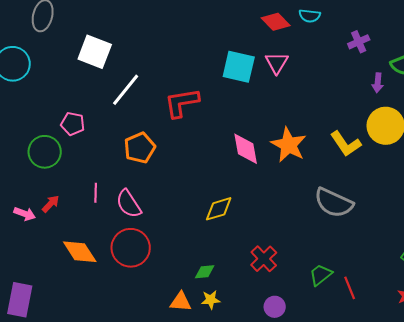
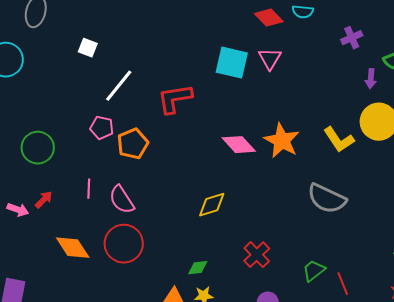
white square: (95, 52) -> (88, 48), size x0.6
pink pentagon: (73, 124) -> (102, 128), moved
pink diamond: (246, 149) -> (239, 145), turned -32

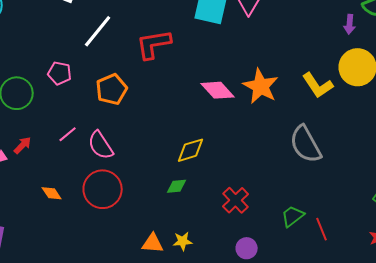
pink pentagon: (102, 128) -> (60, 73), moved
pink line: (89, 189) -> (68, 134), turned 48
gray semicircle: (327, 199) -> (306, 144), turned 36
orange diamond: (73, 248) -> (52, 193), size x0.6
green diamond: (198, 268) -> (177, 186), moved

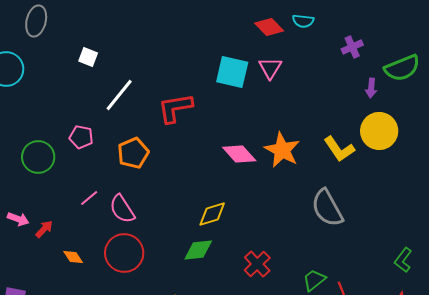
red arrow: (23, 145) -> (44, 229), moved
green diamond: (177, 186) -> (198, 250), size x1.4

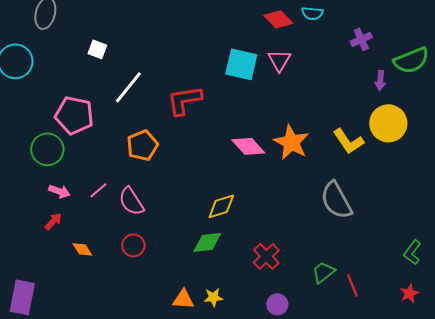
pink pentagon: (81, 137) -> (74, 115), moved, size x1.6
pink arrow: (18, 219) -> (59, 191), moved
red circle: (124, 253) -> (133, 245), size x0.6

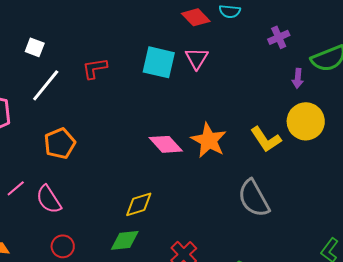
white square: (97, 49) -> (35, 47), moved
red L-shape: (184, 100) -> (95, 68), moved, size x0.7
red circle: (133, 245) -> (63, 246), moved

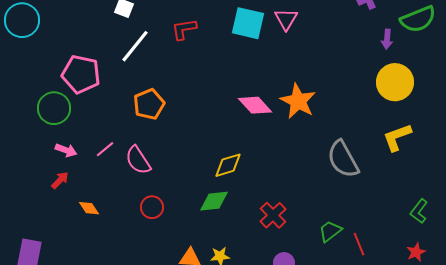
yellow L-shape: (266, 139) -> (397, 137), moved, turned 104

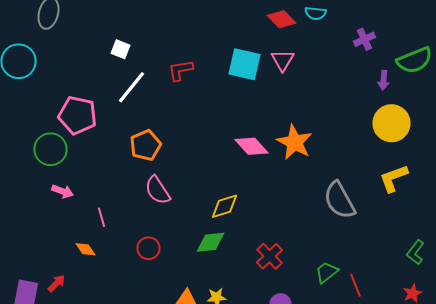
pink line: (105, 149) -> (102, 217), moved, turned -66
pink semicircle: (138, 160) -> (158, 190), moved
red arrow: (60, 180) -> (56, 283), moved

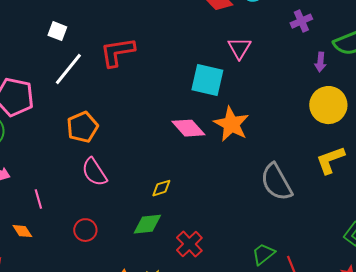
pink triangle: (282, 60) -> (239, 48), moved
cyan square: (244, 64) -> (207, 80), moved
red L-shape: (180, 70) -> (117, 52), size x1.4
yellow diamond: (224, 206) -> (161, 188), size x0.7
red cross: (270, 256) -> (189, 244), moved

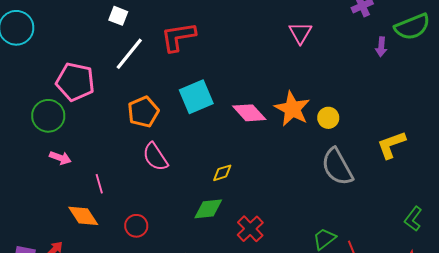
cyan square: (207, 80) -> (196, 97), moved, turned -36
yellow circle: (328, 105) -> (328, 118), moved, size x0.6
red circle: (85, 230) -> (136, 226), moved
orange diamond: (22, 231) -> (83, 216), size x1.5

